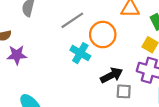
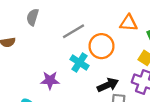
purple star: (17, 55) -> (50, 80), moved

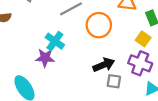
cyan cross: (79, 62) -> (55, 41), moved

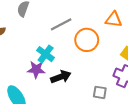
black arrow: (104, 65) -> (61, 77), moved

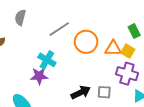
orange triangle: (114, 19) -> (113, 48), moved
black arrow: (61, 77) -> (81, 92), moved

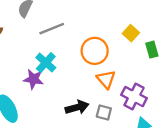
gray line: (59, 29) -> (52, 29), moved
orange triangle: (113, 48) -> (106, 79), moved, turned 36
yellow square: (128, 51) -> (131, 33), moved

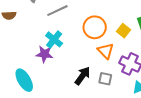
yellow square: (131, 33) -> (124, 31), moved
black arrow: (77, 107) -> (82, 76), turned -36

